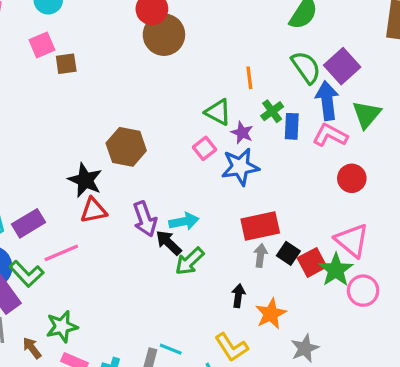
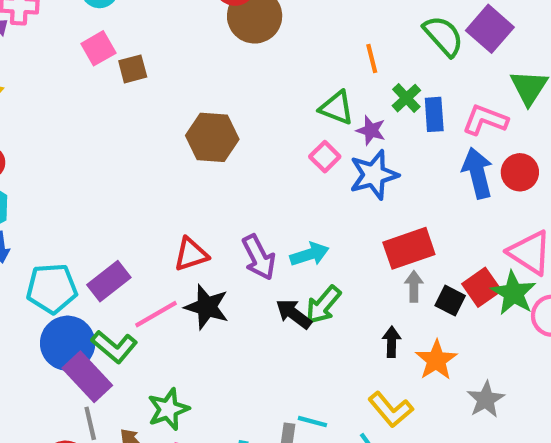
blue arrow: (327, 101) -> (478, 173), moved
brown hexagon: (126, 147) -> (212, 137), moved
black star: (85, 180) -> (207, 307), moved
black arrow: (169, 243) -> (294, 314), moved
black square: (288, 253) -> (450, 301), moved

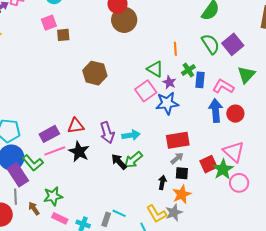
pink square: (325, 157) -> (146, 91), size x1.5
purple rectangle: (109, 281) -> (49, 134), moved
gray arrow: (414, 286) -> (177, 158), turned 40
black square: (450, 301) -> (182, 173), moved, turned -32
gray star: (486, 399) -> (174, 212), moved

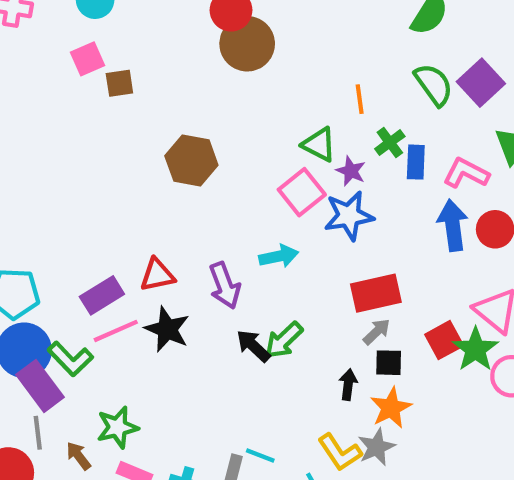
cyan arrow: (131, 135) -> (279, 256), moved

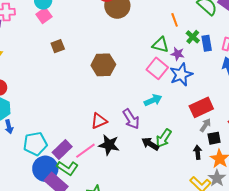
pink square: (87, 59) -> (44, 16), moved
brown square: (119, 83) -> (58, 46), moved
purple rectangle: (102, 295) -> (62, 150), moved

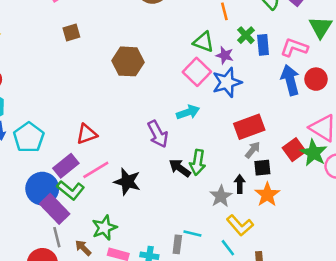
red triangle: (99, 121) -> (87, 134), moved
green arrow: (164, 138) -> (198, 162), turned -30
cyan pentagon: (35, 144) -> (29, 137), moved, turned -30
black star: (109, 145) -> (127, 182), moved
gray star: (217, 178) -> (221, 196), moved

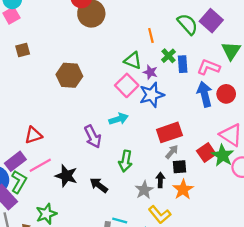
black arrow: (180, 168) -> (99, 185), moved
green L-shape: (71, 190) -> (19, 182), turned -100

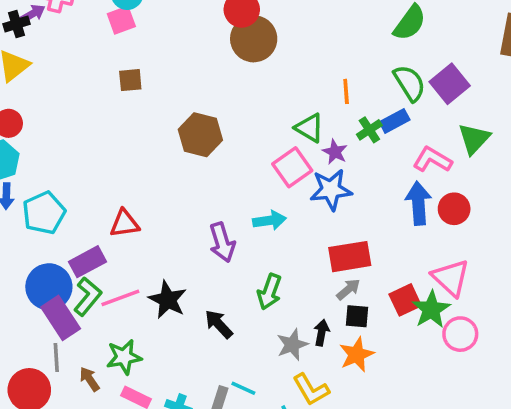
blue rectangle: (183, 64) -> (395, 121), moved, turned 56
pink line: (40, 165) -> (120, 298), moved

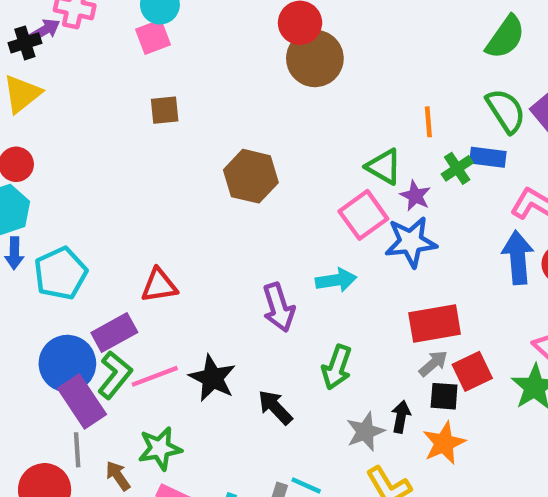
blue rectangle: (395, 121) -> (488, 157), turned 36
red square: (405, 300) -> (472, 371), moved

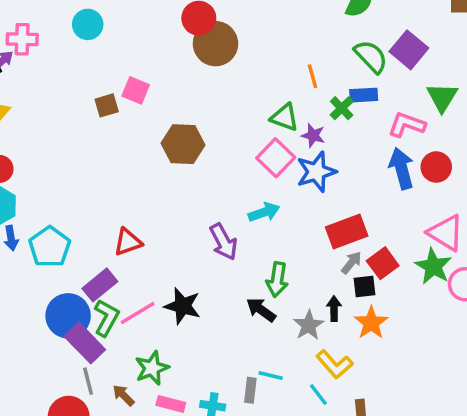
pink square: (153, 37) -> (136, 90), moved, turned -36
black arrow: (275, 407) -> (261, 310), moved

